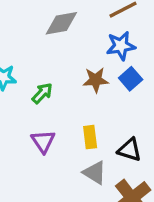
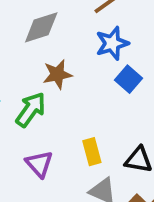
brown star: (96, 80) -> (57, 74), moved
green arrow: (42, 93) -> (31, 110), size x1.4

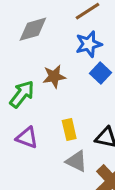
brown star: (57, 74) -> (54, 77), moved
purple triangle: (39, 164) -> (27, 138), turned -30

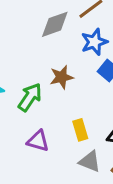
gray diamond: (33, 29) -> (55, 24), moved

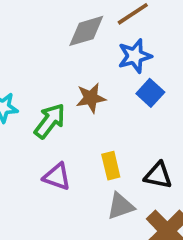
gray triangle: (90, 161) -> (121, 206), turned -45

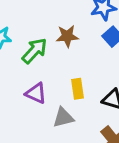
gray triangle: (121, 206) -> (63, 118), moved

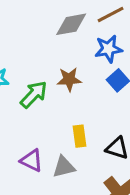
purple triangle: (36, 93) -> (32, 160), moved

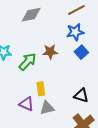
gray diamond: (71, 24) -> (31, 15), moved
yellow rectangle: (79, 136) -> (41, 89), moved

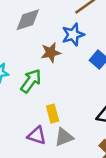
blue star: (75, 32) -> (73, 35), moved
brown star: (50, 52) -> (51, 53), moved

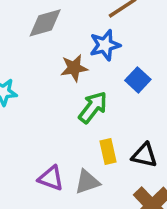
green arrow: (31, 81) -> (93, 107), moved
yellow rectangle: (53, 114) -> (108, 152), moved

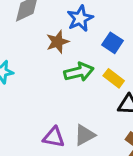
green arrow: (93, 107) -> (79, 72), turned 48
yellow rectangle: (108, 152) -> (114, 78), moved, turned -30

